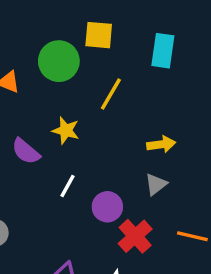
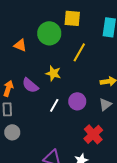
purple circle: (107, 207) -> (77, 101), moved

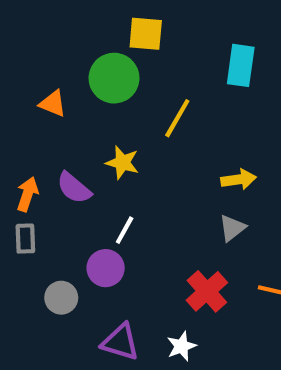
yellow square: (72, 18) -> (146, 34), moved
purple circle: (77, 101) -> (106, 268), moved
gray circle: (12, 132) -> (61, 298), moved

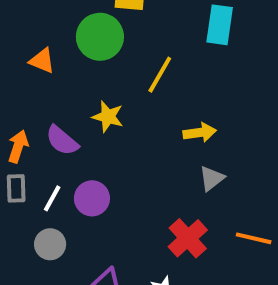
yellow arrow: (239, 179) -> (200, 133), moved
white line: (125, 230) -> (52, 198), moved
purple circle: (106, 268) -> (92, 198), moved

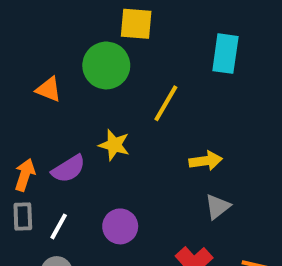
purple semicircle: (62, 141) -> (69, 169), turned -72
purple circle: (92, 198) -> (120, 226), moved

